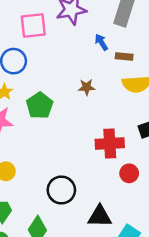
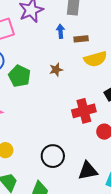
blue arrow: (101, 42) -> (61, 31), turned 40
green pentagon: (40, 105) -> (19, 76), moved

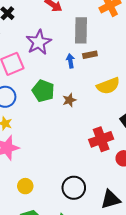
brown rectangle: (81, 39) -> (90, 55), moved
green pentagon: (19, 76) -> (43, 91), moved

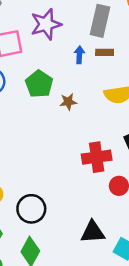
black circle: (74, 188) -> (31, 209), moved

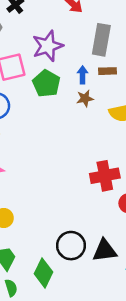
green pentagon: (39, 84) -> (46, 83), moved
brown star: (68, 102) -> (85, 98), moved
black circle: (31, 209) -> (71, 246), moved

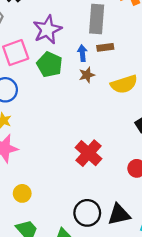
red cross: (105, 176) -> (88, 153), moved, turned -32

